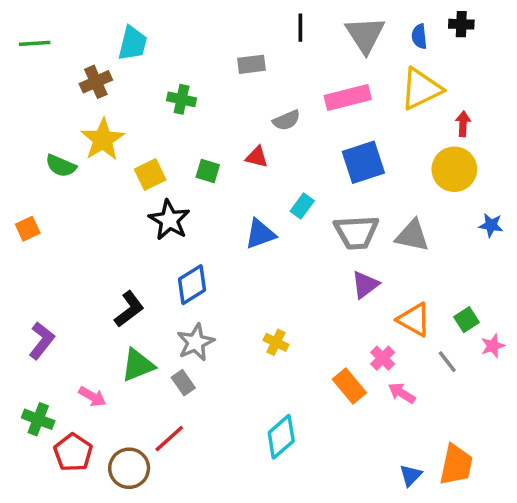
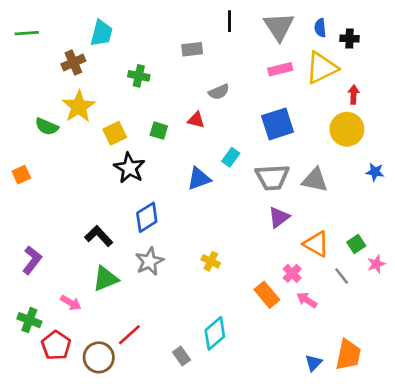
black cross: (461, 24) -> (350, 39), moved
pink rectangle: (348, 98) -> (280, 69), moved, size x0.7
black L-shape: (129, 309) -> (99, 236), turned -96
gray rectangle: (183, 383) -> (181, 356), moved

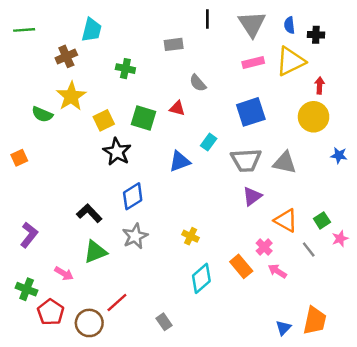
gray semicircle: (219, 92) -> (198, 83), turned 72
green square: (159, 131) -> (144, 118), size x1.5
cyan diamond: (215, 333) -> (201, 278), moved

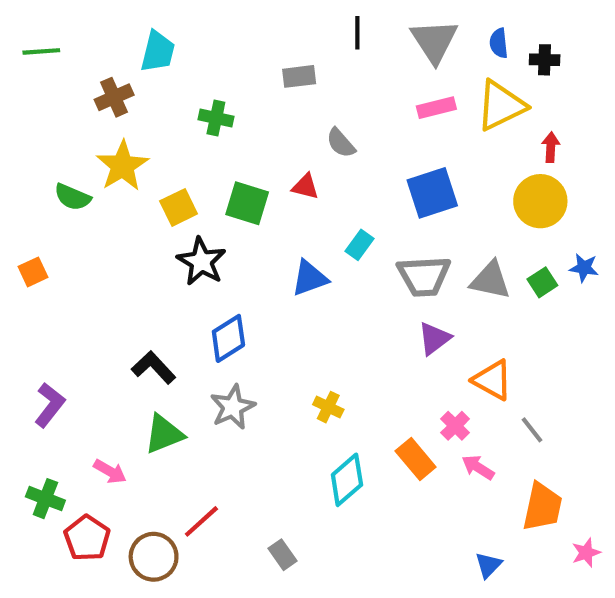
green square: (322, 220) -> (542, 282), moved
pink star: (340, 239) -> (586, 553), moved
orange trapezoid: (315, 321) -> (542, 507), moved

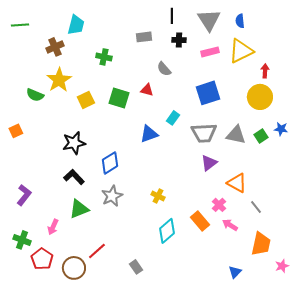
black cross: (545, 60) -> (179, 40), moved
black star: (201, 261) -> (74, 143), moved, turned 30
pink arrow: (110, 472) -> (53, 227), turned 84

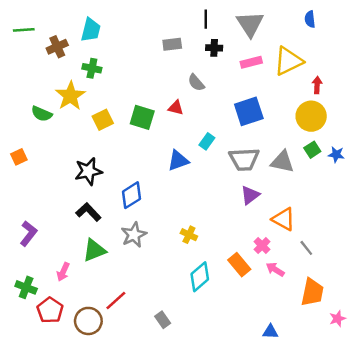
blue semicircle: (240, 21) -> (310, 19), moved
brown cross: (55, 47) -> (57, 47), moved
green cross: (104, 57) -> (92, 68), moved
green square: (261, 136) -> (312, 150), moved
blue triangle: (235, 272) -> (270, 332), moved, turned 48

